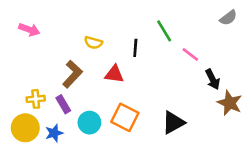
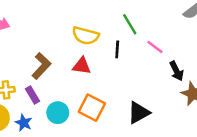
yellow semicircle: (93, 43) -> (86, 36), moved, size x1.5
black line: (135, 48) -> (117, 49), moved
blue star: (54, 133) -> (24, 123), turned -30

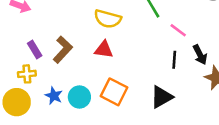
black line: (117, 49) -> (174, 60), moved
purple rectangle: (32, 95) -> (35, 50), moved
blue star: (24, 123) -> (54, 96), moved

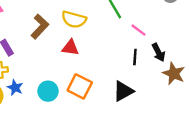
brown L-shape: (63, 50) -> (40, 27), moved
blue star: (54, 96) -> (15, 88), moved

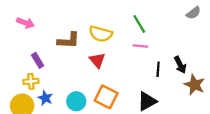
brown L-shape: (40, 27) -> (69, 40), turned 50
pink line: (138, 30) -> (140, 46), moved, turned -32
red triangle: (70, 48) -> (97, 60), turned 42

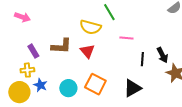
green line: (139, 24) -> (109, 12), moved
brown L-shape: (69, 40) -> (61, 46), moved

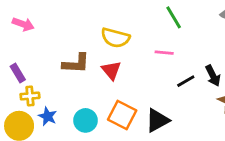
green line: (109, 12) -> (174, 17), moved
purple rectangle: (33, 51) -> (18, 73), moved
black line: (142, 59) -> (186, 81), turned 56
black triangle: (132, 88) -> (157, 120), moved

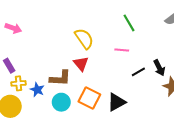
yellow semicircle: (115, 38) -> (84, 39), turned -140
brown L-shape: (76, 63) -> (60, 78), moved
blue star: (48, 116) -> (37, 90), moved

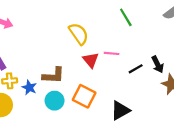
pink line: (122, 50) -> (112, 53), moved
red triangle: (81, 64) -> (91, 60), moved
black triangle: (116, 102) -> (120, 110), moved

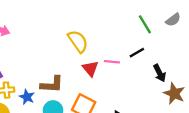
green line: (126, 17) -> (145, 24), moved
black line: (136, 69) -> (137, 53), moved

